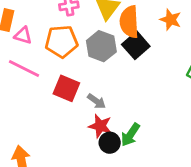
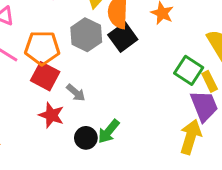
orange pentagon: (61, 41) -> (42, 48), moved
red star: (100, 126) -> (51, 115), moved

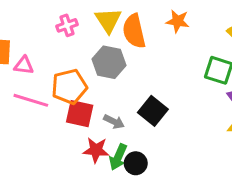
black square: (123, 37) -> (153, 111), moved
green arrow: (109, 131) -> (118, 157), moved

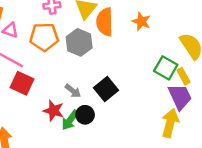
orange pentagon: (69, 87) -> (44, 37), moved
red square: (80, 114) -> (22, 83), moved
black circle: (136, 163) -> (85, 115), moved

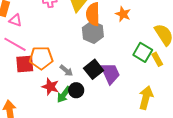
orange pentagon: (44, 37) -> (41, 58), moved
gray hexagon: (79, 42) -> (93, 32), moved
red square: (22, 83) -> (25, 64), turned -30
purple trapezoid: (180, 97) -> (110, 73), moved

